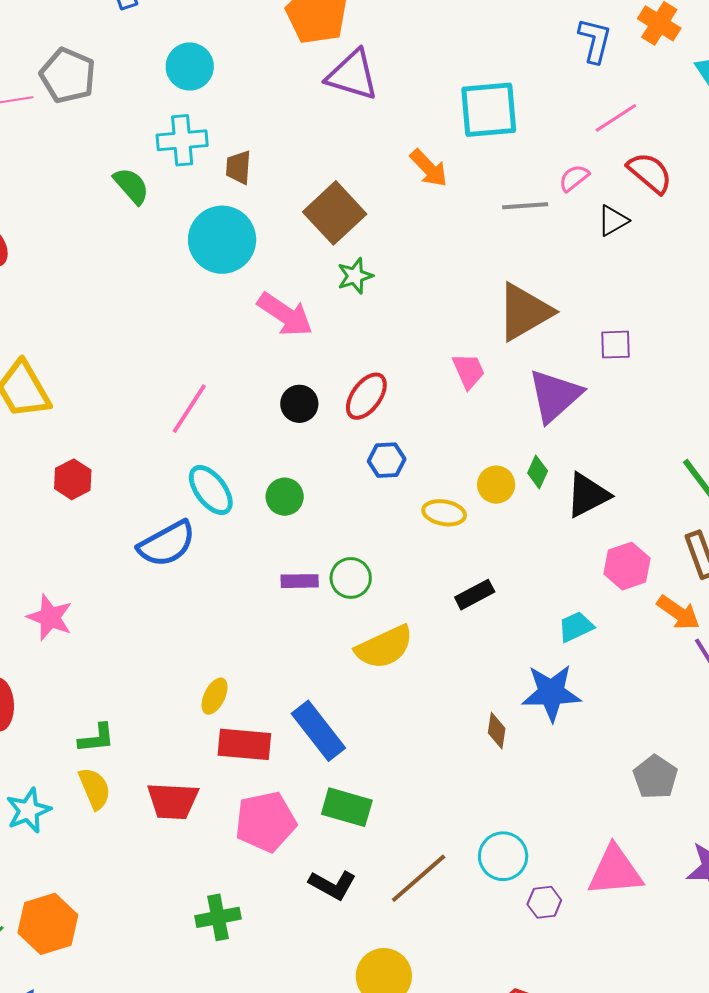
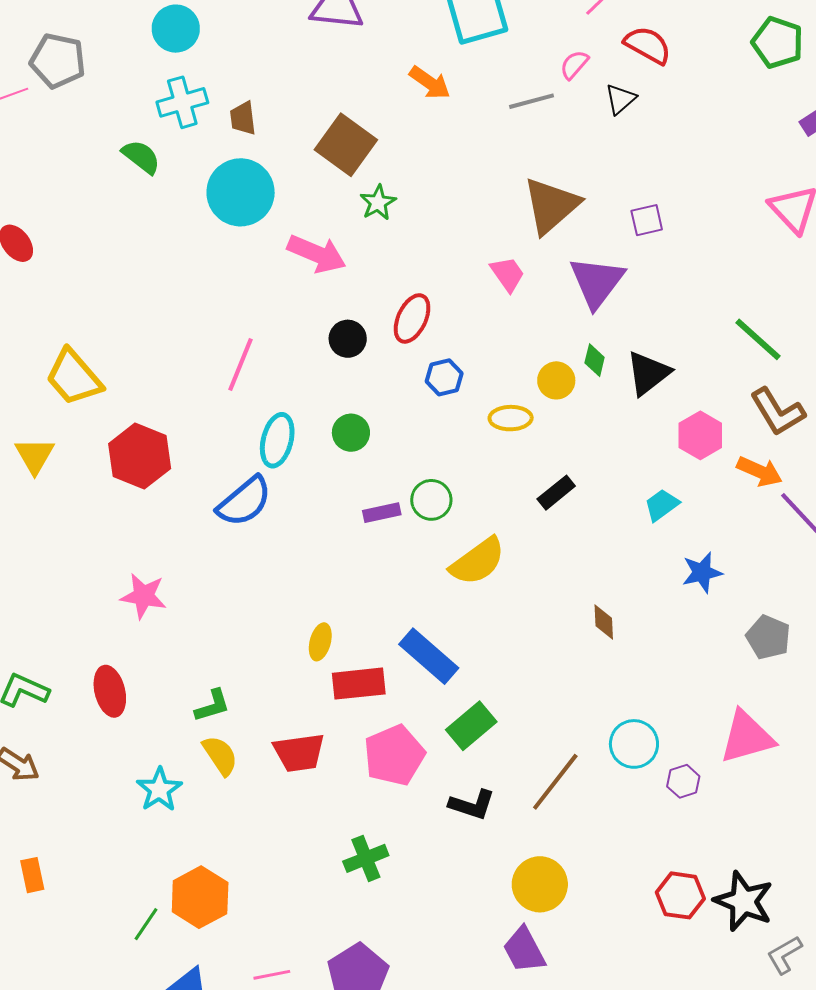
red hexagon: (73, 479) -> (140, 456), size x1.6
cyan ellipse: (211, 490) -> (277, 440), turned 62
blue star: (551, 693) -> (702, 572), moved, size x0.7
green rectangle: (347, 807) -> (471, 726), turned -45

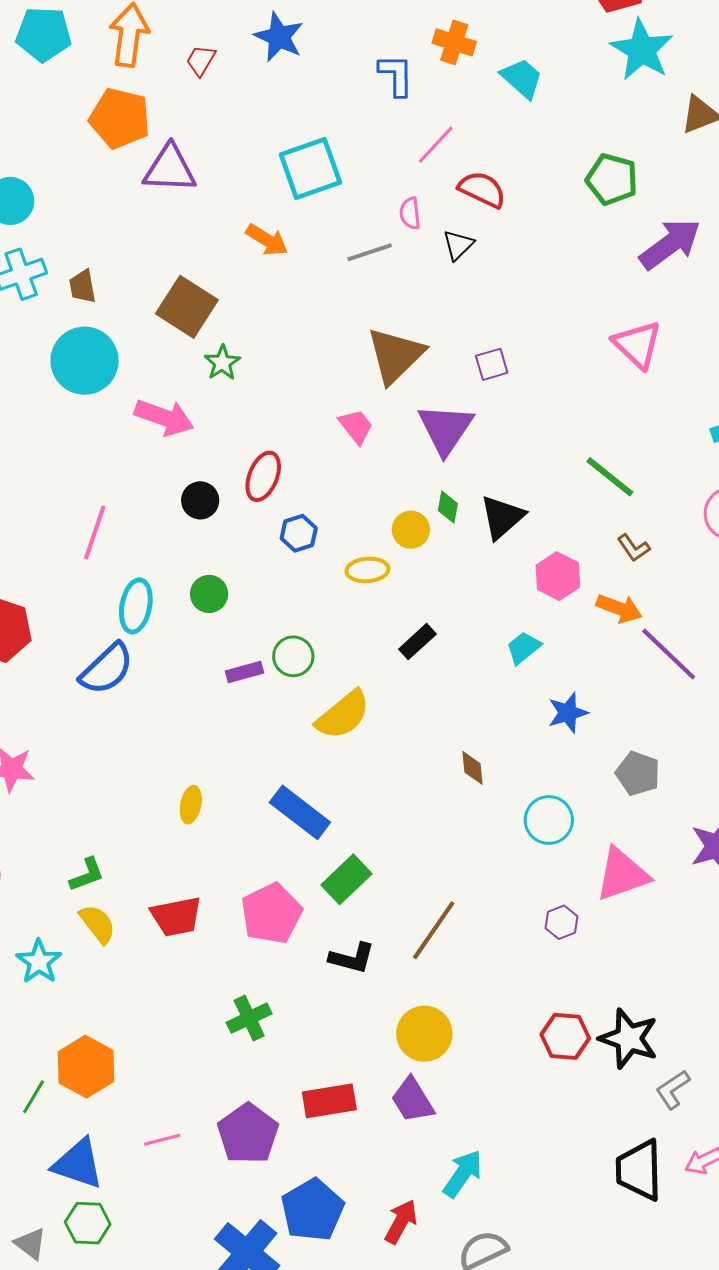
pink semicircle: (574, 65) -> (410, 213), turned -44
brown L-shape: (777, 412) -> (634, 548), size x0.6
red rectangle: (359, 684) -> (329, 1101), moved
cyan circle: (634, 744) -> (549, 820), moved

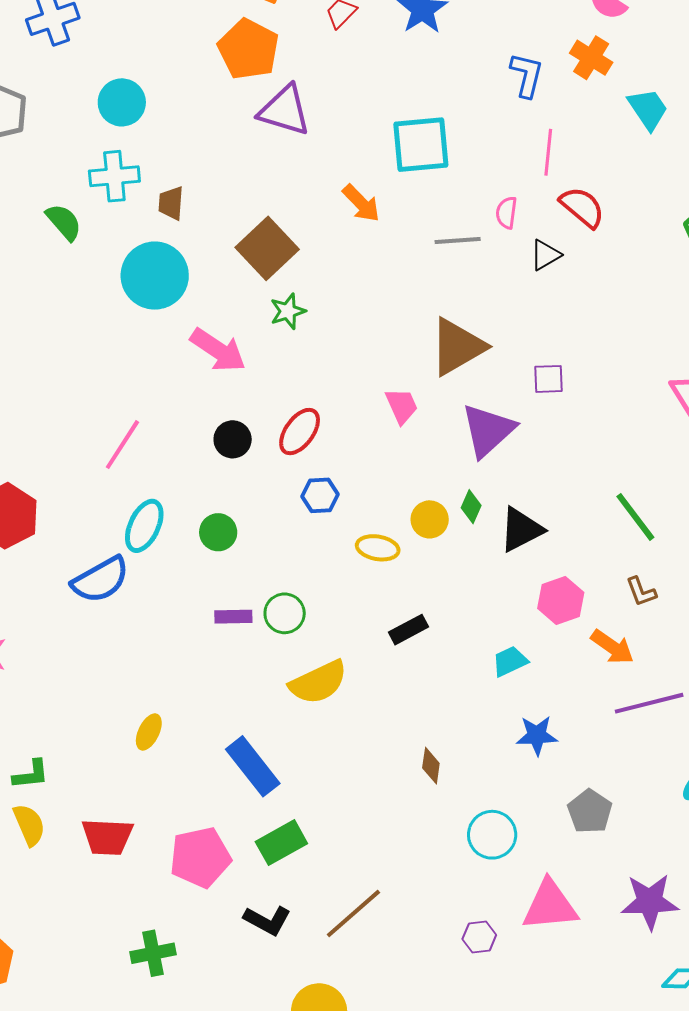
pink line: (436, 145) -> (548, 152), turned -51
purple line: (669, 654) -> (649, 703), turned -72

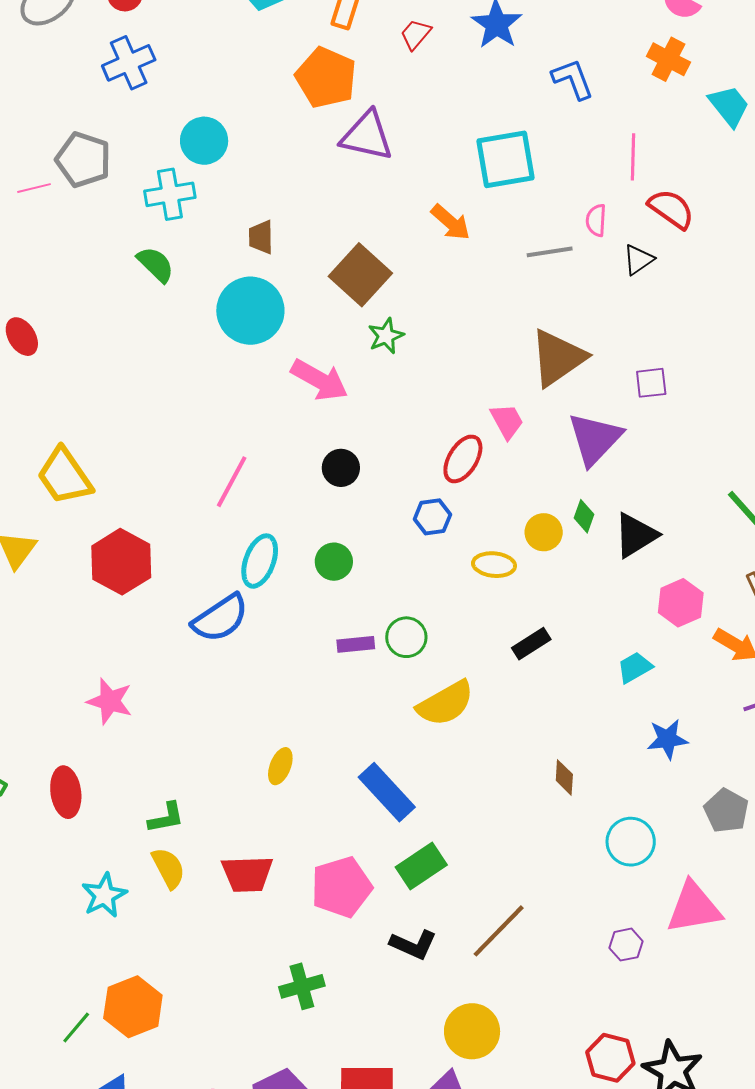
blue L-shape: (527, 75) -> (573, 79), moved, turned -30
cyan cross: (114, 176) -> (170, 194), moved
red ellipse: (300, 432) -> (463, 459), moved

